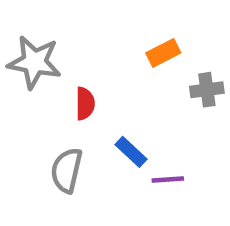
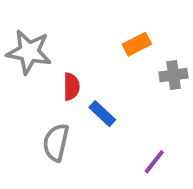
blue rectangle: (131, 152) -> (102, 114), moved
purple line: (168, 179) -> (154, 162), moved, turned -48

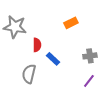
gray cross: (174, 75) -> (90, 56), moved
purple line: (154, 162) -> (89, 81), moved

